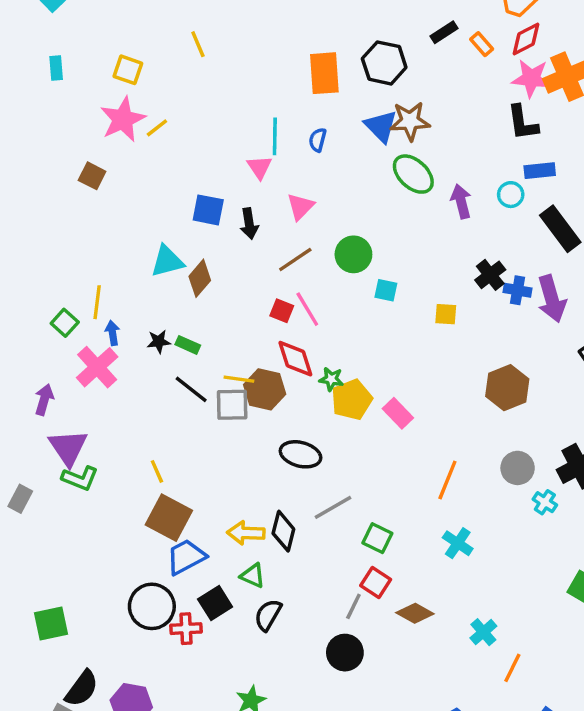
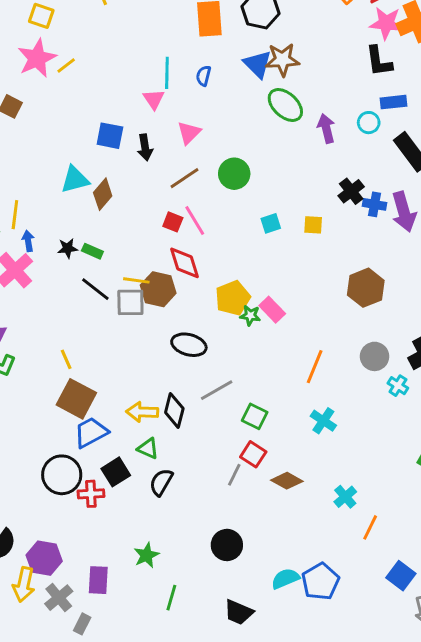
cyan square: (386, 290) -> (271, 223), moved, turned -30
green star: (331, 379) -> (250, 315), moved
black circle: (345, 653) -> (227, 545), moved

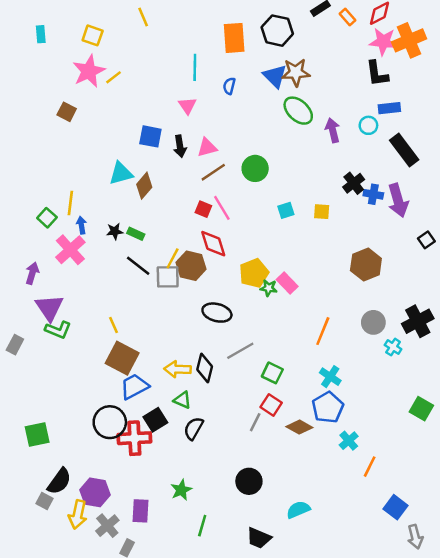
cyan line: (167, 73) -> (195, 67), moved
pink triangle: (189, 133) -> (207, 148), moved, turned 30
yellow line: (136, 280) -> (173, 258), turned -70
red cross: (91, 494) -> (134, 438), size x1.5
blue pentagon: (320, 582) -> (328, 407), moved

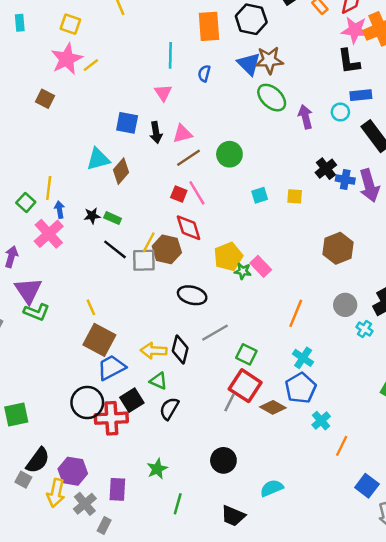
red square: (271, 405) -> (245, 386), size x1.5

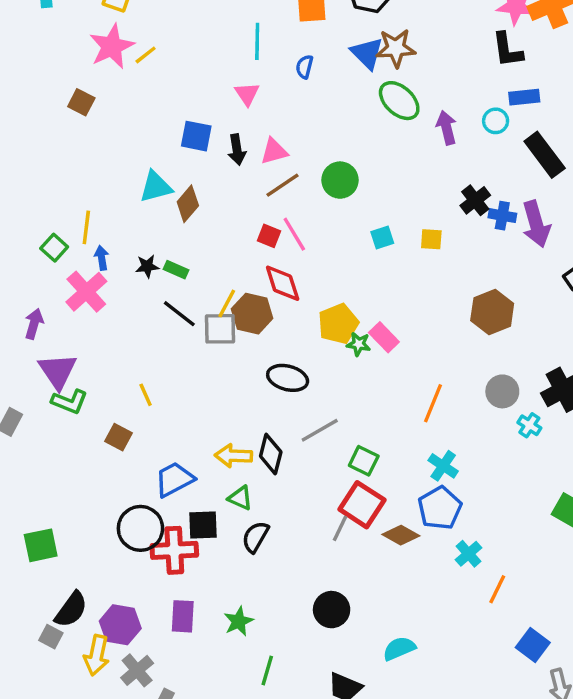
brown square: (99, 340) -> (118, 437), moved, size x0.6
black square: (132, 400) -> (203, 525), turned 30
purple rectangle: (117, 489) -> (183, 616), moved

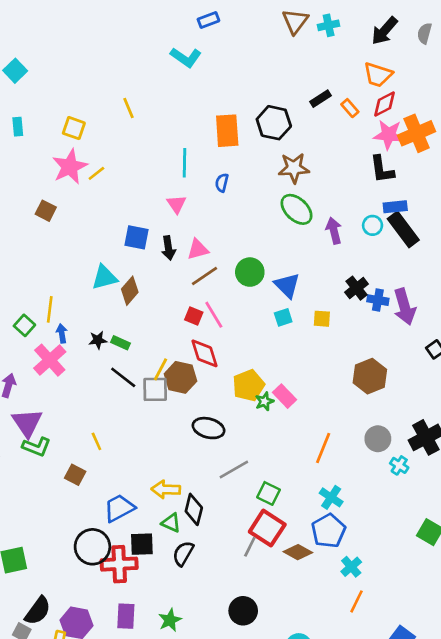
blue triangle: (367, 53) -> (287, 285), moved
black rectangle: (545, 155) -> (403, 229), moved
green star: (359, 344) -> (264, 401), turned -30
black diamond: (271, 454) -> (194, 509), moved
orange line: (497, 589) -> (357, 601), moved

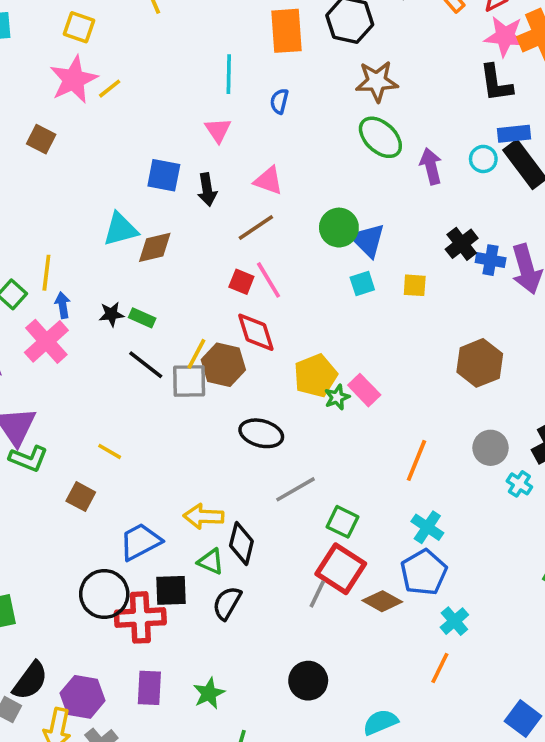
pink triangle: (198, 249) -> (268, 181), moved, turned 35
green circle: (250, 272) -> (339, 228), moved
brown diamond: (130, 291) -> (155, 247), turned 36
yellow line: (96, 441) -> (110, 451), turned -36
orange line: (357, 601) -> (440, 668), moved

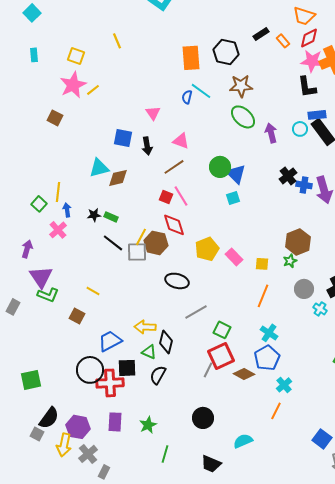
cyan line: (229, 74) -> (201, 91), moved, turned -55
yellow square: (415, 285) -> (262, 264), moved
pink cross: (46, 341) -> (58, 230), size x0.7
green star: (337, 397) -> (290, 261), moved
red square: (341, 569) -> (221, 356), turned 32

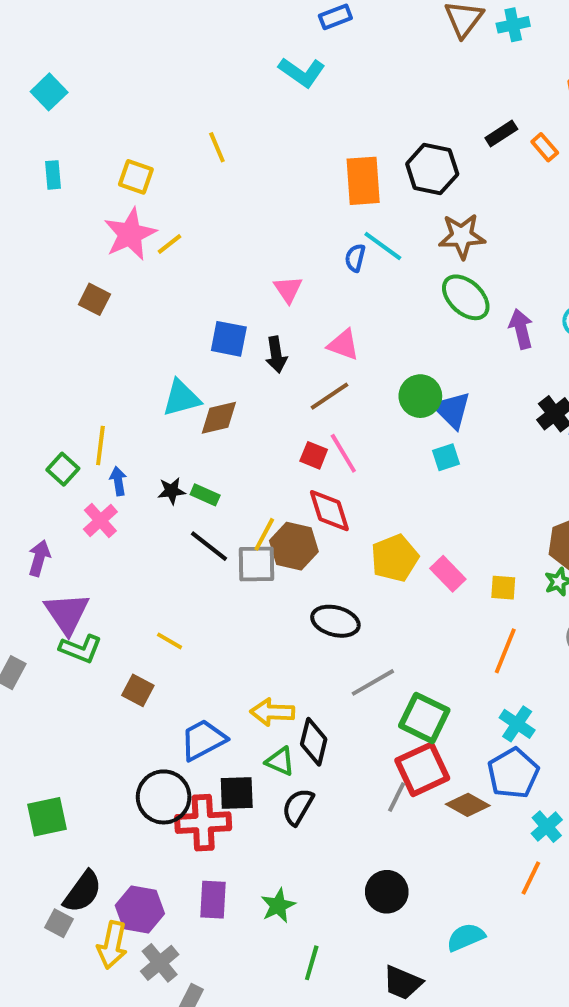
green square: (222, 330) -> (424, 718), size x1.4

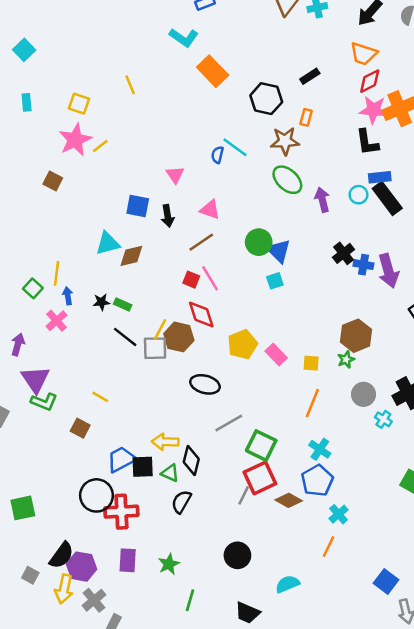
orange rectangle: (545, 147) -> (306, 117), moved, turned 56
orange rectangle: (363, 181) -> (213, 71), moved, turned -40
black square: (237, 793) -> (143, 467), moved
black semicircle: (83, 892) -> (62, 555), moved

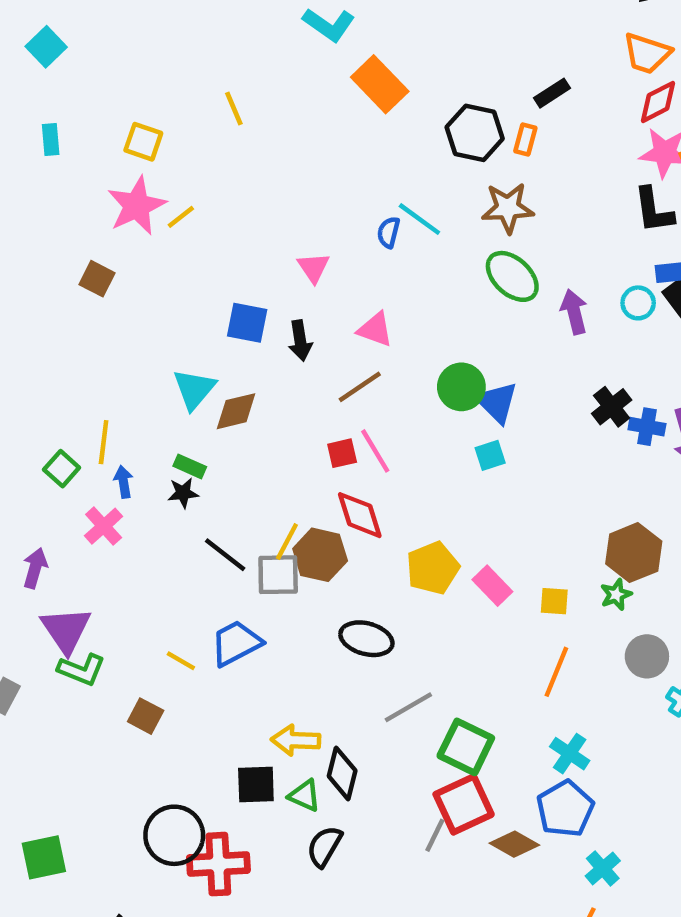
orange rectangle: (306, 117) -> (525, 139), moved
cyan triangle: (108, 243) -> (194, 389), turned -35
red square: (191, 280) -> (342, 453), turned -35
green rectangle: (123, 305) -> (190, 466), moved
blue trapezoid: (121, 459) -> (236, 643), moved

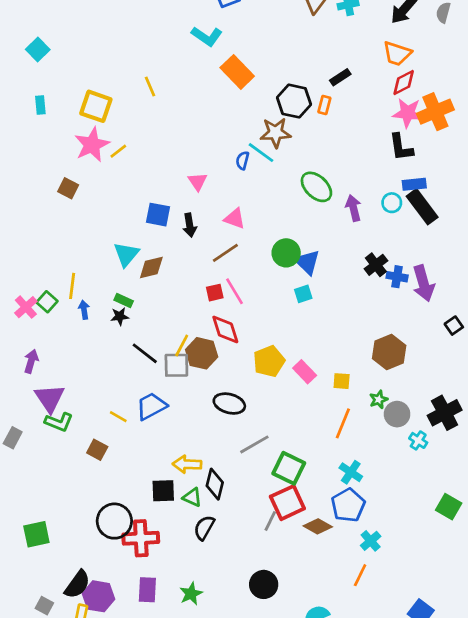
yellow square: (143, 142) -> (96, 106), size x1.4
brown star: (508, 208) -> (276, 133), moved
pink cross: (104, 526) -> (26, 307), moved
green star: (616, 595) -> (379, 400), moved

